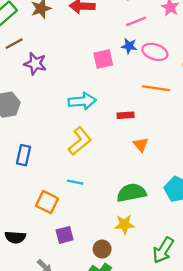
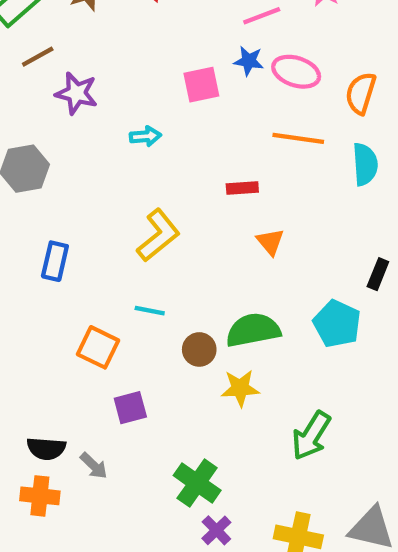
cyan arrow: (82, 101) -> (145, 136), moved, size x0.6
black semicircle: (15, 237) -> (46, 449), moved
brown circle: (102, 249) -> (199, 349), moved

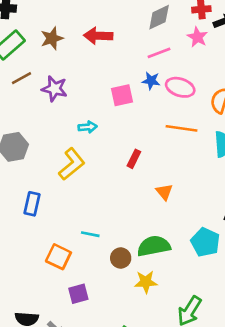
purple star: (76, 93) -> (55, 89), moved
red rectangle: (242, 188) -> (134, 159), moved, turned -60
yellow L-shape: (158, 235) -> (72, 164), moved

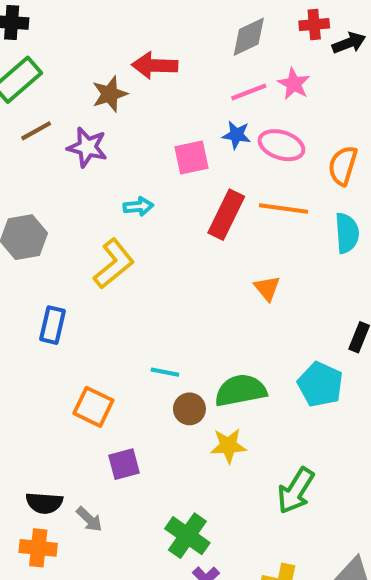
pink star: (197, 37) -> (294, 84), moved
brown star: (52, 38) -> (110, 94), moved
red rectangle: (134, 159) -> (226, 215), moved, size x1.6
orange triangle: (164, 192) -> (267, 288), moved
cyan line: (90, 234) -> (165, 372), moved

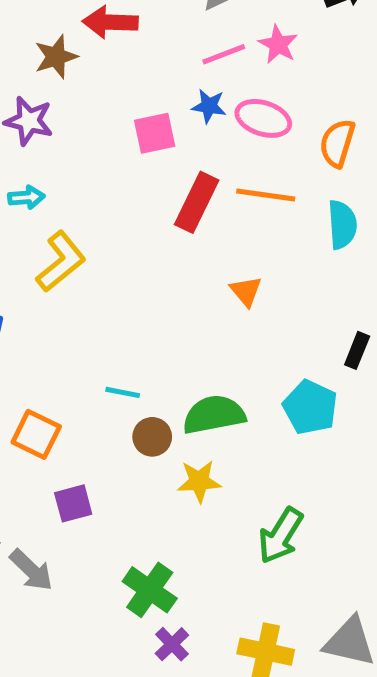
cyan arrow: (138, 206) -> (26, 197), moved
gray arrow: (89, 519) -> (31, 570), size x1.4

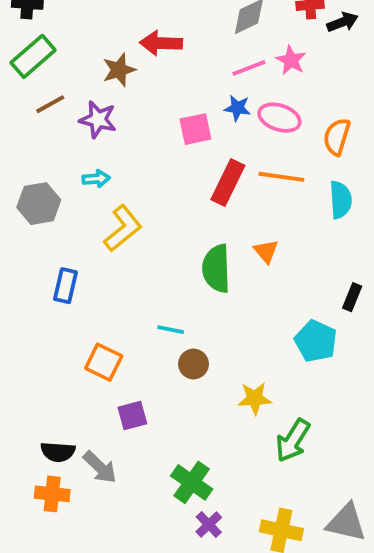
green semicircle: (214, 415) -> (216, 268), moved, turned -81
yellow star: (199, 481) -> (255, 398), moved

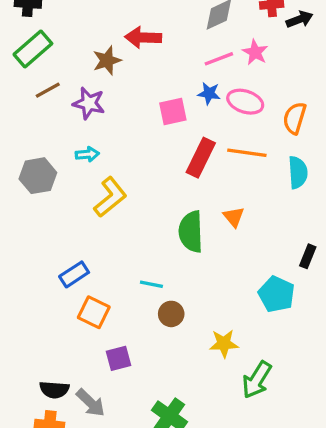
blue rectangle: (66, 286) -> (74, 274), moved, turned 44

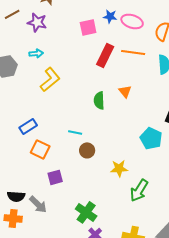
green semicircle: (191, 232) -> (99, 100), size x0.7

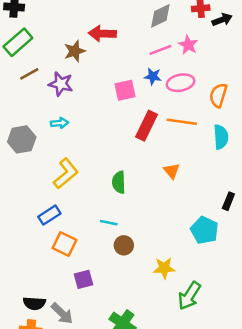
pink ellipse: (132, 21) -> (181, 83), turned -30
yellow L-shape: (50, 79) -> (66, 173), moved
green semicircle: (99, 100) -> (119, 182), moved

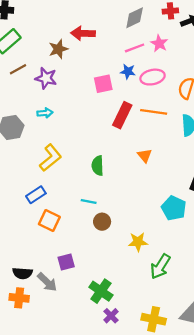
purple square: (83, 279) -> (66, 262), moved

